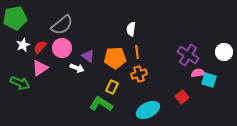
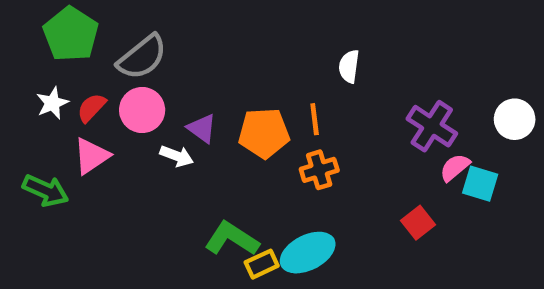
green pentagon: (15, 18) -> (71, 34), moved, turned -30
white semicircle: (131, 29) -> (349, 66), moved
pink semicircle: (198, 73) -> (455, 167), turned -32
yellow rectangle: (112, 87) -> (262, 264), moved, turned 40
cyan ellipse: (148, 110) -> (308, 253), moved

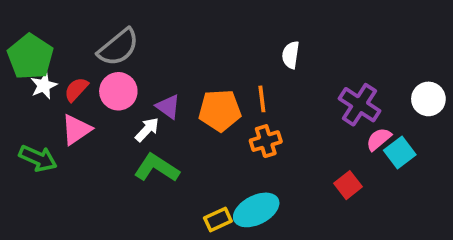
green pentagon: (71, 34) -> (30, 57), moved
white arrow: (177, 156) -> (147, 130), turned -68
cyan square: (480, 184) -> (400, 153), turned 36
green L-shape: (232, 239) -> (157, 168), moved

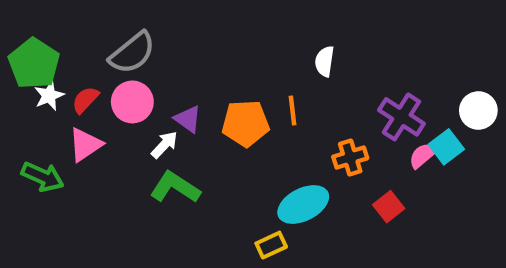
orange cross: (266, 141) -> (350, 157), moved
cyan square: (400, 153) -> (446, 147), moved
cyan ellipse: (256, 210) -> (303, 204), moved
yellow rectangle: (218, 220) -> (271, 245), moved

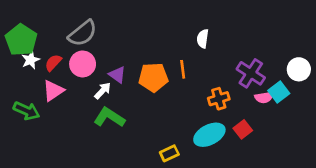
pink semicircle: (423, 155) -> (264, 97), turned -150
cyan ellipse: (303, 204) -> (209, 135), moved

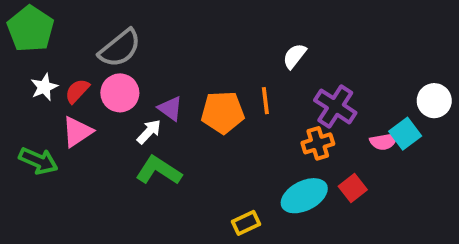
white semicircle: (203, 39) -> (295, 56), turned 30
green pentagon: (21, 40) -> (31, 29), moved
purple cross: (251, 73) -> (335, 106), moved

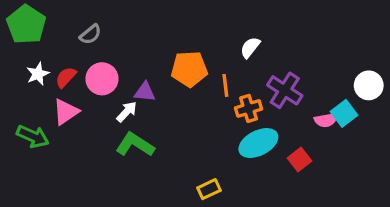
gray semicircle: (120, 48) -> (90, 34), moved, size x0.6
purple triangle: (170, 108) -> (145, 92), turned -30
orange pentagon: (223, 112) -> (189, 69), moved
orange cross: (318, 143) -> (249, 108), moved
cyan ellipse: (304, 196) -> (258, 143), moved

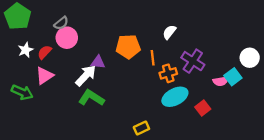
pink circle: (102, 79) -> (67, 38), moved
white arrow: (127, 112) -> (86, 76), size x1.5

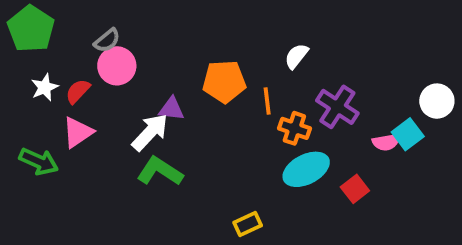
orange cross: (168, 73) -> (294, 128), turned 36

